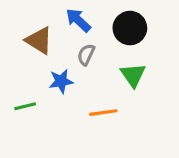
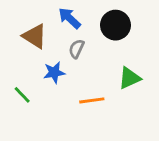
green triangle: (133, 75) -> (129, 78), moved, turned 40
green line: (25, 106) -> (22, 95), turned 60

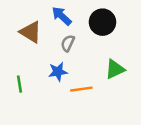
blue star: (54, 72) -> (58, 72), moved
green line: (22, 95) -> (19, 84), turned 35

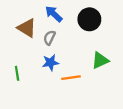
gray semicircle: (68, 43) -> (49, 38), moved

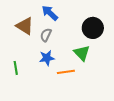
black circle: (89, 19) -> (93, 28), moved
green triangle: (100, 60) -> (82, 53), moved, turned -48

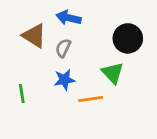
blue arrow: (50, 13) -> (69, 18), turned -30

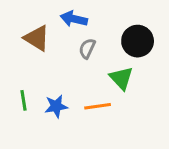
gray semicircle: (63, 48) -> (87, 48), moved
blue star: (64, 80) -> (56, 106), moved

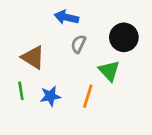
brown triangle: (37, 38) -> (33, 57), moved
orange line: (98, 106) -> (88, 96), turned -65

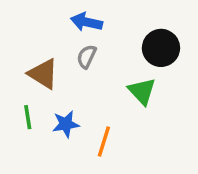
gray semicircle: (78, 44) -> (87, 57), moved
orange line: (88, 96) -> (104, 141), moved

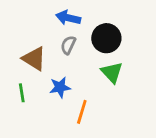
black circle: (161, 48) -> (106, 38), moved
blue star: (66, 124) -> (60, 87), moved

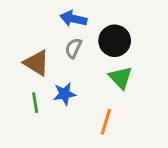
green line: (22, 93) -> (35, 103), moved
orange line: (82, 112) -> (106, 122), moved

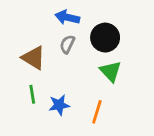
blue star: (65, 94) -> (59, 105), moved

